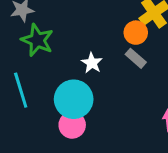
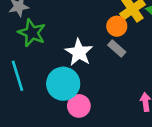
white star: (92, 63) -> (79, 52), size x1.5
pink circle: (72, 125) -> (79, 106), moved

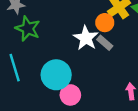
white star: (79, 52) -> (86, 38), moved

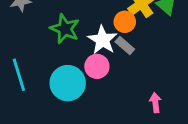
green star: (28, 29) -> (65, 29), moved
pink circle: (70, 95) -> (97, 66), moved

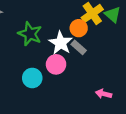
cyan circle: (68, 83) -> (32, 78), size x0.7
pink arrow: (155, 103) -> (104, 94), turned -70

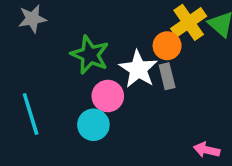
gray rectangle: (79, 47) -> (167, 76), turned 35
pink circle: (56, 64) -> (108, 96), moved

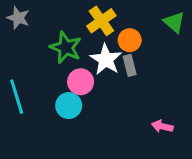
gray star: (32, 19) -> (18, 18), turned 30
yellow cross: (189, 22) -> (101, 21), moved

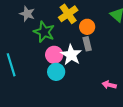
gray star: (18, 18) -> (27, 14), moved
white star: (106, 59) -> (71, 55), moved
cyan circle: (69, 106) -> (56, 72), moved

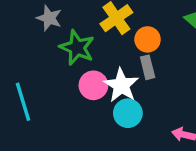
cyan circle: (56, 72) -> (128, 113), moved

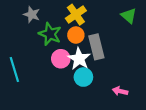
orange circle: (148, 39) -> (76, 35), moved
gray rectangle: (148, 67) -> (96, 47), size x1.6

